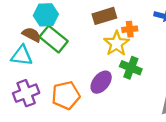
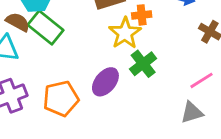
green cross: (131, 68) -> (143, 64), turned 30

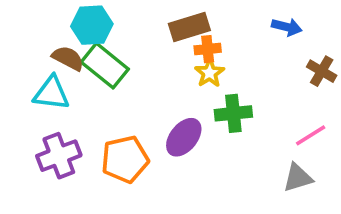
orange cross: (142, 15) -> (208, 49), moved
yellow star: (125, 33) -> (210, 73), size x0.7
green cross: (143, 64) -> (233, 113), turned 32

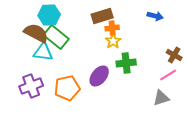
brown semicircle: (68, 58) -> (36, 33), size x1.4
brown cross: (322, 71) -> (174, 55), moved
cyan triangle: (51, 93) -> (43, 52), moved

